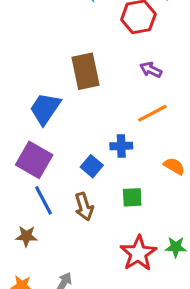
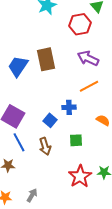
purple arrow: (151, 70) -> (88, 58), size x1.5
blue trapezoid: (45, 109) -> (18, 66), moved

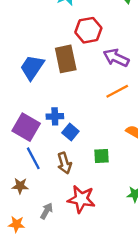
red hexagon: (80, 24) -> (88, 30), moved
blue cross: (69, 107) -> (55, 116), moved
red star: (80, 176) -> (81, 199), moved, turned -30
gray arrow: (32, 195) -> (46, 211), moved

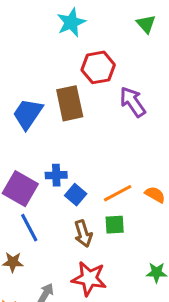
purple arrow: (116, 58) -> (133, 102), turned 30
orange line: (117, 91) -> (118, 193), moved
brown arrow: (64, 163) -> (83, 234), moved

